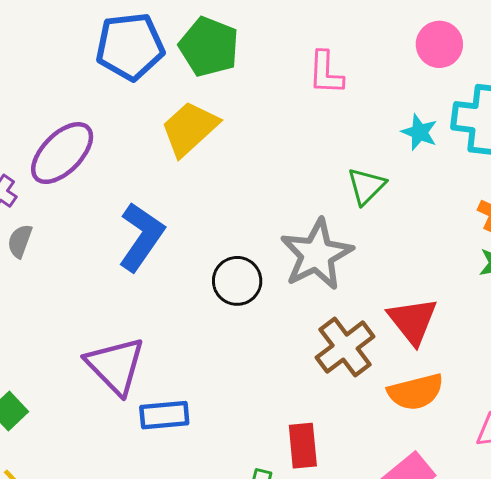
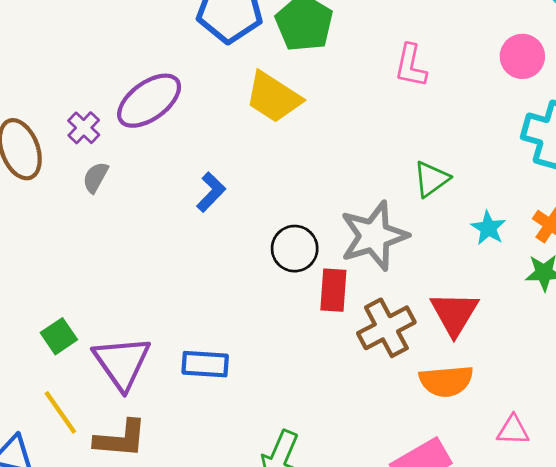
yellow trapezoid: (190, 128) -> (273, 97), turned -114
cyan star: (419, 132) -> (488, 228), moved
blue L-shape: (141, 237) -> (211, 192), size x0.6
purple triangle: (115, 366) -> (122, 363), moved
red rectangle: (303, 446) -> (333, 290), moved

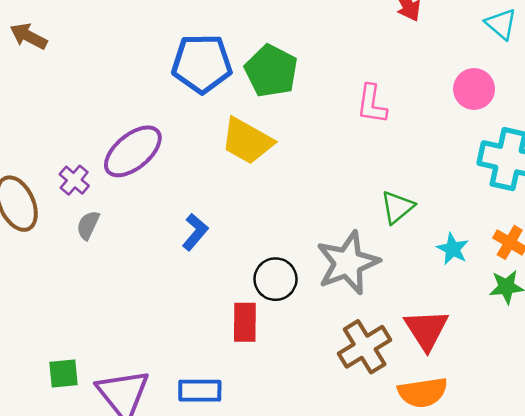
red rectangle: (333, 290) -> (245, 322), moved
green square: (59, 336) -> (63, 373), turned 32

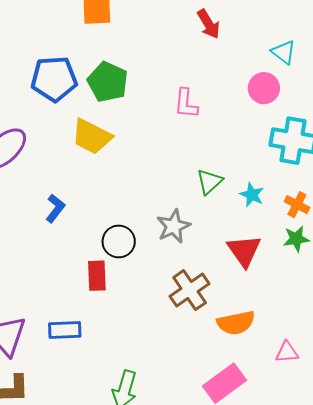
cyan triangle: (501, 24) -> (284, 52), moved
cyan star: (453, 249) -> (252, 195), moved
gray star: (348, 263) -> (173, 226), size x0.7
red triangle: (426, 330) -> (244, 251), moved

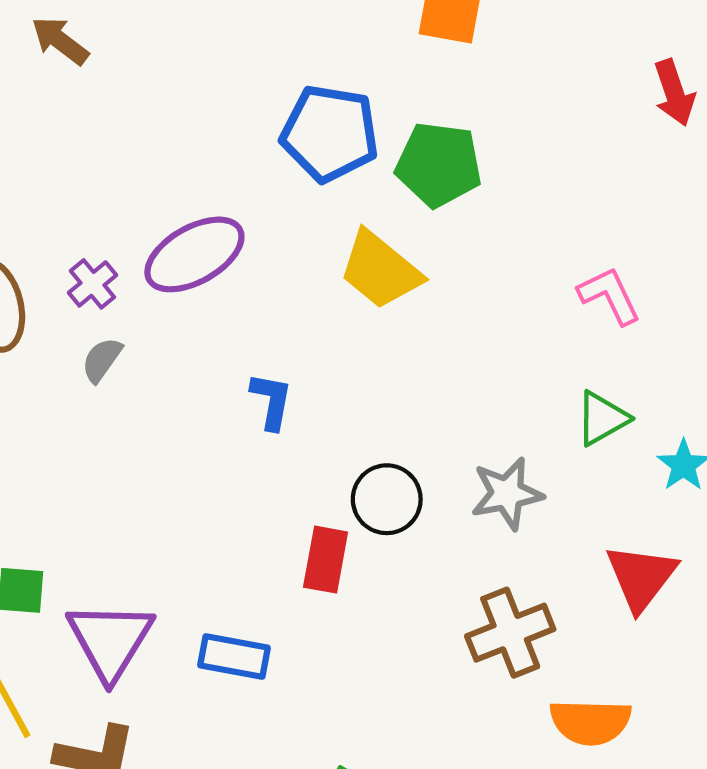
green pentagon: (108, 82) -> (439, 165), turned -30
pink L-shape: (186, 104) -> (609, 296), moved, turned 136
blue L-shape: (55, 208) -> (271, 401), turned -40

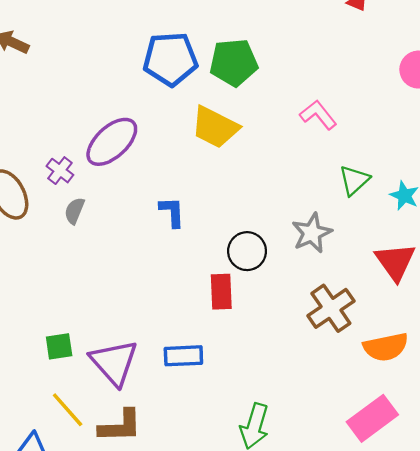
pink L-shape: (609, 296) -> (318, 115), moved

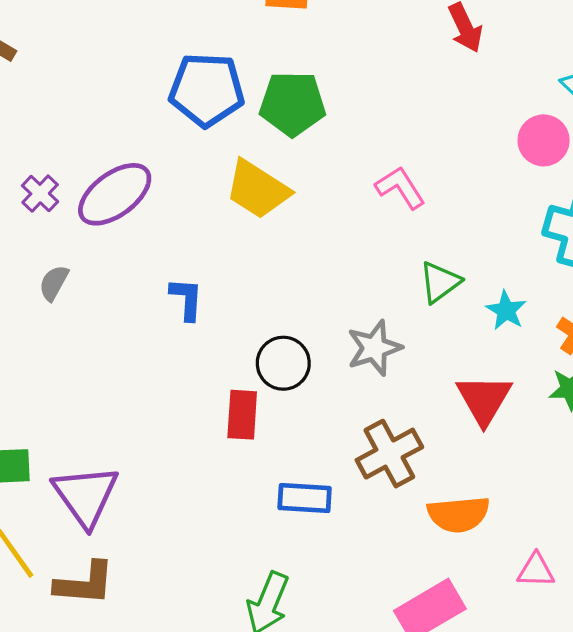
purple cross: (60, 171) -> (40, 194), moved
blue rectangle: (183, 356) -> (305, 498), moved

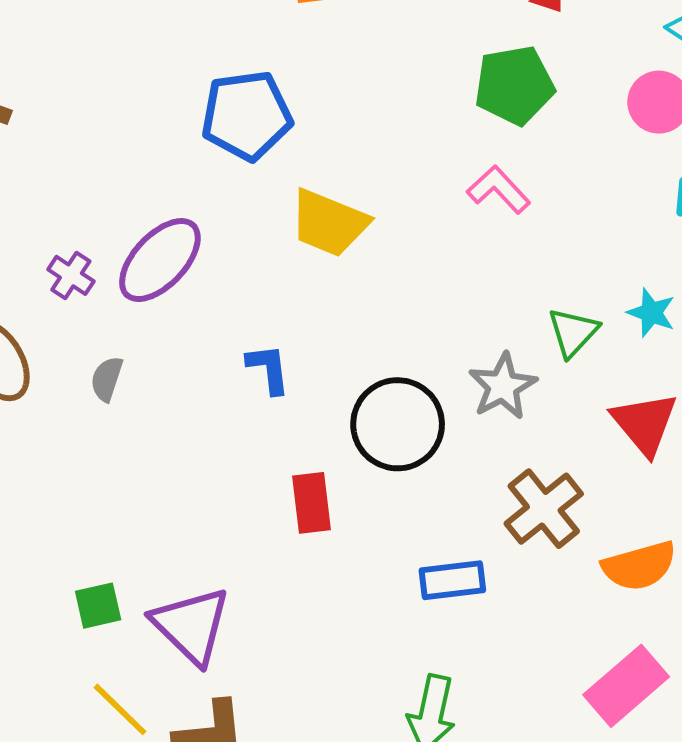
green pentagon: (292, 104) -> (514, 85), moved
green triangle: (440, 282) -> (573, 332), moved
black circle: (283, 363) -> (398, 424), size x1.4
red rectangle: (242, 415) -> (312, 503), moved

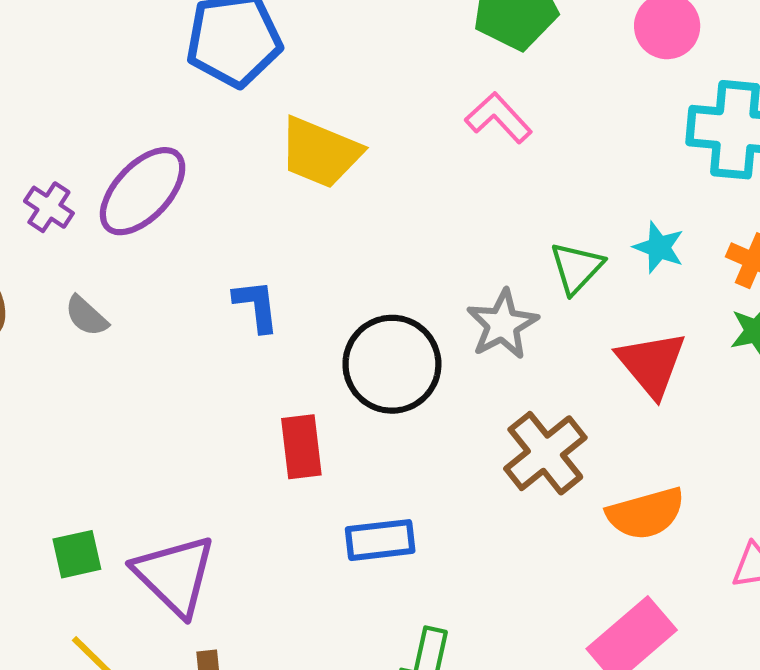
gray semicircle: (107, 379) -> (86, 316), turned -66
blue rectangle: (452, 580) -> (380, 540), moved

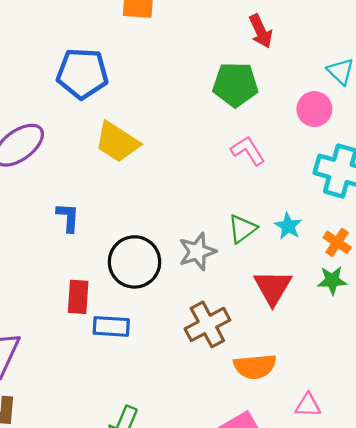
pink L-shape: (499, 118) -> (248, 151), moved
blue rectangle: (380, 540) -> (111, 326), moved

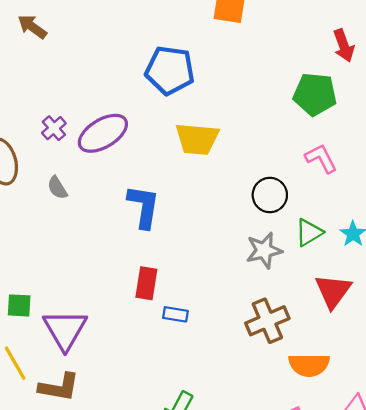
yellow trapezoid: (117, 142) -> (197, 139), turned -33
blue L-shape: (68, 217) -> (144, 207), size x1.5
black circle: (134, 262) -> (270, 195), moved, size x0.7
blue rectangle: (111, 326) -> (175, 314), size x0.7

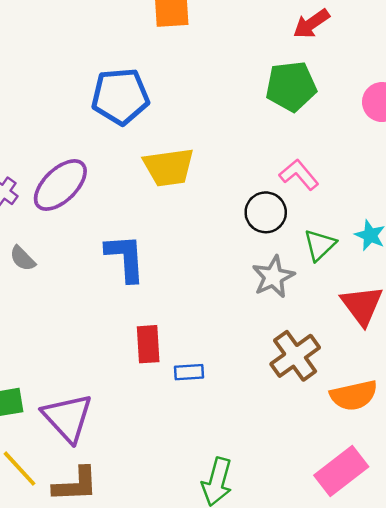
red arrow: (344, 46) -> (311, 24), turned 88
pink L-shape: (321, 158) -> (299, 175), moved

